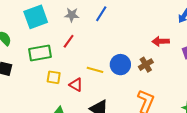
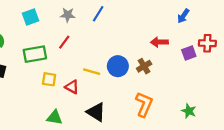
cyan square: (36, 17) -> (30, 17), size x0.7

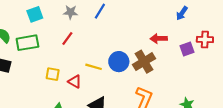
green rectangle: (35, 54) -> (27, 43), moved
brown cross: (144, 66) -> (144, 62), size x1.5

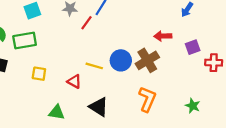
red line: (67, 38) -> (87, 23), moved
red cross: (205, 40) -> (214, 63), moved
yellow square: (53, 74) -> (39, 74), moved

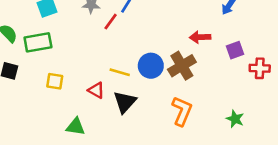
black triangle: (99, 107) -> (125, 102), moved, turned 40

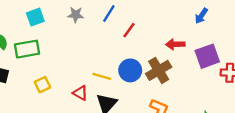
red line: (111, 22) -> (129, 30), moved
purple square: (235, 50) -> (207, 56), size x1.5
yellow square: (55, 81) -> (42, 85), turned -35

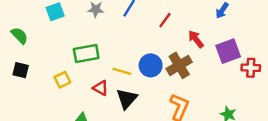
red line: (129, 30) -> (165, 20), moved
red arrow: (175, 44) -> (196, 39), turned 54
green rectangle: (27, 49) -> (86, 53), moved

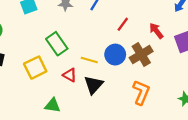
red line: (165, 20) -> (123, 24), moved
green rectangle: (86, 53) -> (57, 44), turned 65
yellow square: (62, 80) -> (35, 68), size x1.5

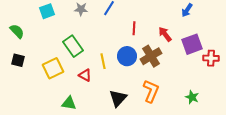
red line: (123, 24) -> (134, 28), turned -32
yellow line: (89, 60) -> (103, 61), turned 63
black triangle: (94, 85) -> (118, 98), moved

